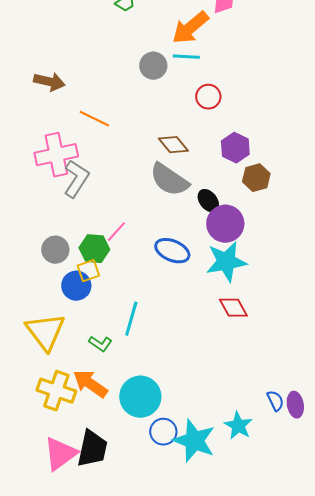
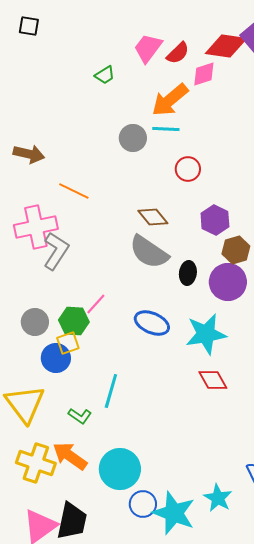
black ellipse: (208, 201) -> (188, 273), turned 45
purple circle: (225, 224) -> (228, 282), moved

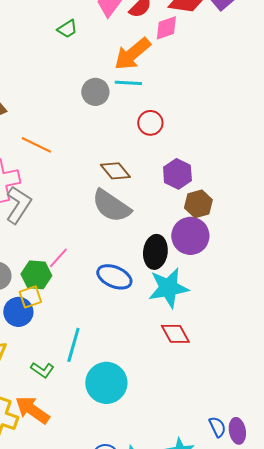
black ellipse: (188, 273) -> (155, 252), moved, size x1.4
cyan circle: (120, 469) -> (106, 383), moved

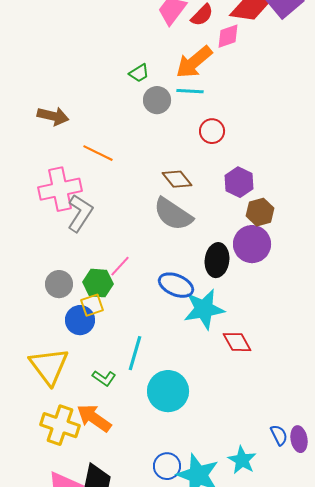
green trapezoid: (67, 29) -> (139, 73), moved
cyan star: (168, 288) -> (204, 309), moved

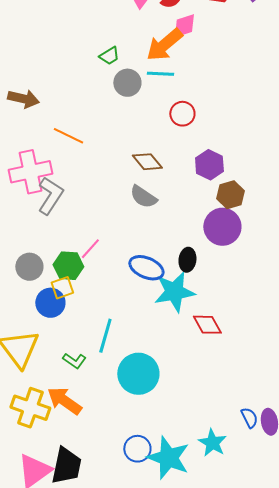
pink diamond: (228, 36) -> (184, 26), moved
gray semicircle: (173, 214) -> (143, 197), size x0.7
black ellipse: (217, 260) -> (187, 260), moved, size x0.7

